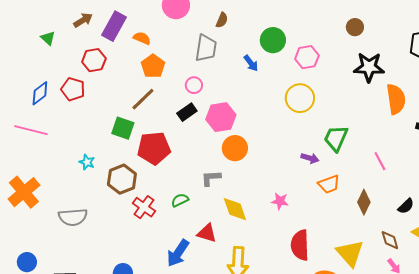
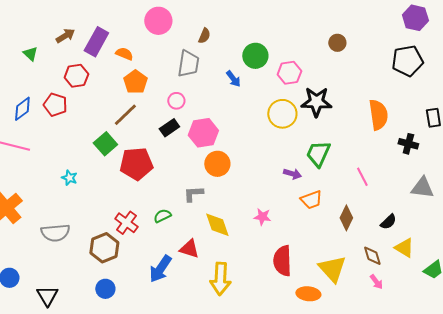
black star: (369, 67) -> (316, 102), moved
green square: (123, 128) -> (105, 144), turned 30
brown hexagon: (122, 179) -> (104, 248), moved

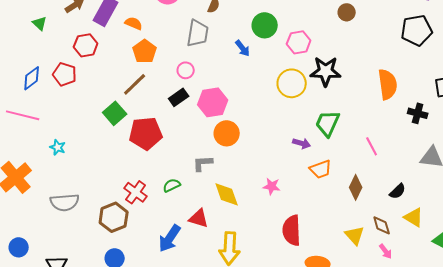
cyan star: (69, 178) -> (58, 147), moved
yellow triangle: (332, 269) -> (355, 235), moved, size x0.7

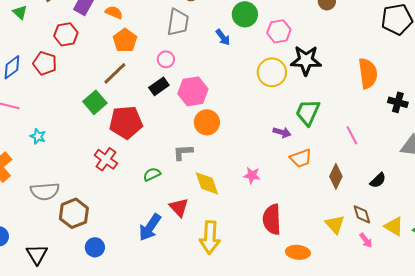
red cross: (136, 192) -> (106, 159), moved
brown hexagon: (114, 217) -> (74, 213), moved
yellow triangle: (414, 217) -> (394, 226), moved
red triangle: (199, 218) -> (179, 207), turned 30

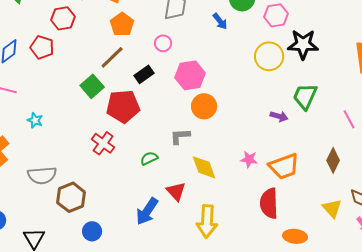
black rectangle: (159, 86) -> (144, 74), moved
orange trapezoid: (301, 158) -> (284, 166), moved, size x1.4

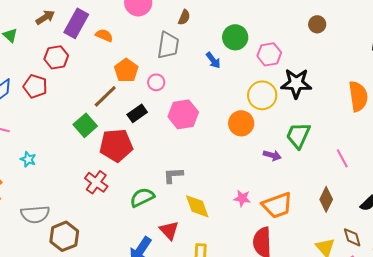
orange pentagon: (122, 24) -> (126, 70), moved
orange circle: (204, 106) -> (241, 123), moved
green semicircle: (149, 158) -> (142, 197), size x1.4

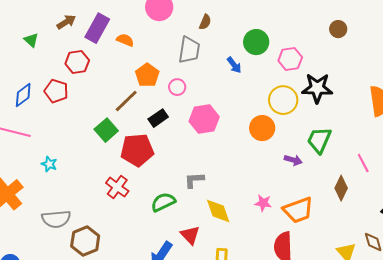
brown diamond: (326, 199) -> (341, 188), moved

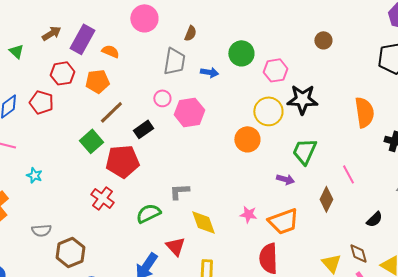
blue arrow: (234, 65) -> (209, 72), moved, turned -42
orange pentagon: (147, 75) -> (97, 81), moved, turned 30
pink hexagon: (204, 119) -> (189, 112), moved
purple arrow: (293, 160) -> (285, 179), moved
gray semicircle: (56, 219) -> (41, 230), size x0.7

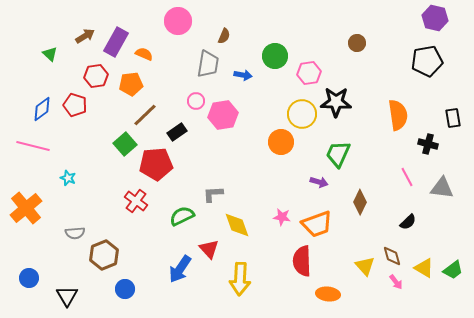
pink line: (348, 174) -> (407, 177), moved

